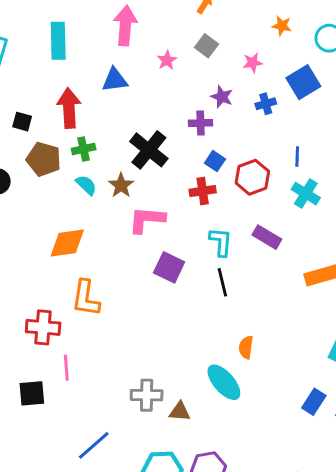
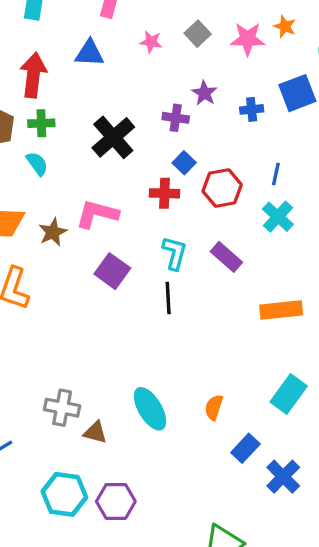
pink star: (167, 60) -> (151, 42), turned 30
pink star: (253, 63) -> (248, 39), moved, size x1.5
brown star: (121, 185) -> (53, 232), moved
orange semicircle: (246, 347) -> (214, 407), moved

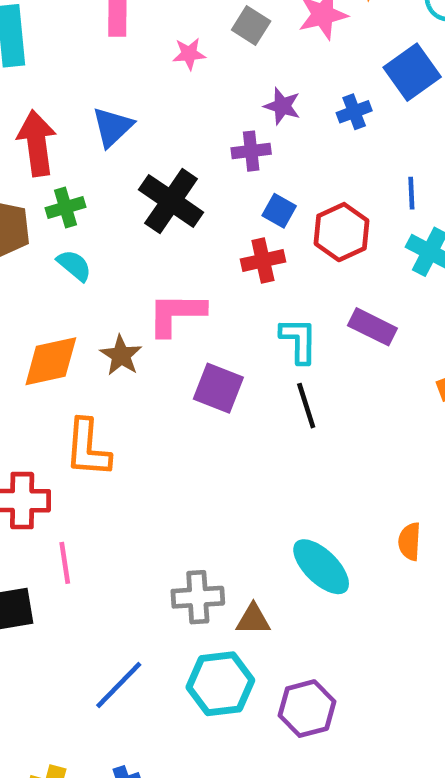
blue triangle: (89, 53) -> (112, 127), moved, turned -32
cyan hexagon: (64, 494) -> (220, 684), moved

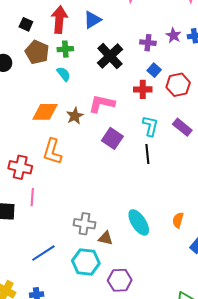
purple star: (282, 106) -> (173, 35), moved

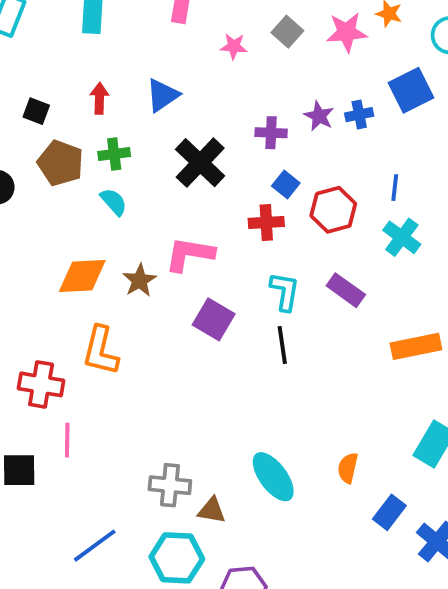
red arrow: (59, 20) -> (99, 98), size x0.6

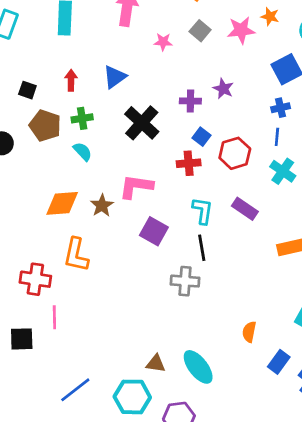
blue cross: (359, 115) -> (281, 108), moved
cyan ellipse: (273, 477) -> (198, 367), moved
gray cross: (170, 485) -> (185, 281), moved

